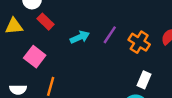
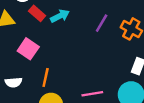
cyan arrow: (80, 37) -> (60, 16), moved

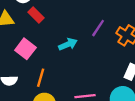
cyan arrow: (60, 16) -> (68, 44), moved

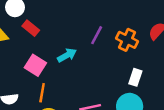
pink square: (25, 49) -> (35, 65), moved

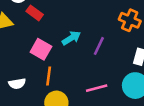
purple line: (97, 35) -> (99, 46), moved

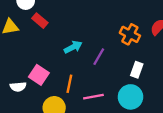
pink square: (41, 49) -> (39, 75), moved
orange line: (49, 76) -> (69, 84), moved

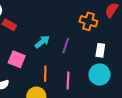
pink square: (39, 75) -> (17, 59), moved
pink line: (93, 97) -> (68, 81), turned -66

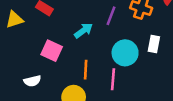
purple line: (66, 46) -> (111, 16), moved
cyan circle: (100, 75) -> (125, 53), moved

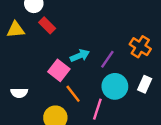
purple line: (111, 16) -> (107, 59), moved
pink square: (52, 51) -> (59, 70), moved
orange line: (86, 70) -> (73, 94), turned -54

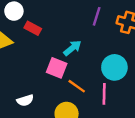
purple line: (107, 59) -> (97, 16), moved

